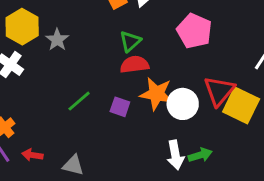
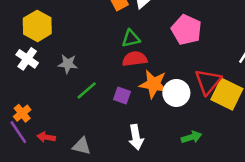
gray star: (57, 40) -> (68, 64), moved, turned -30
green triangle: (130, 41) -> (131, 39), turned 30
white arrow: (175, 155) -> (136, 137), moved

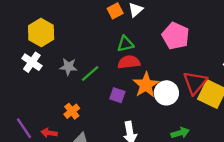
orange star: (154, 84) -> (146, 85), turned 30
green line: (87, 90) -> (90, 74), moved
orange cross: (22, 113) -> (72, 111), moved

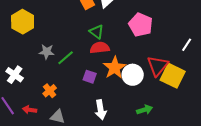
green triangle: (125, 44) -> (97, 32), turned 49
white cross: (32, 62) -> (15, 75), moved

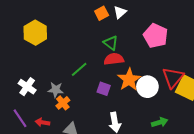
gray star: (47, 52) -> (56, 90), moved

